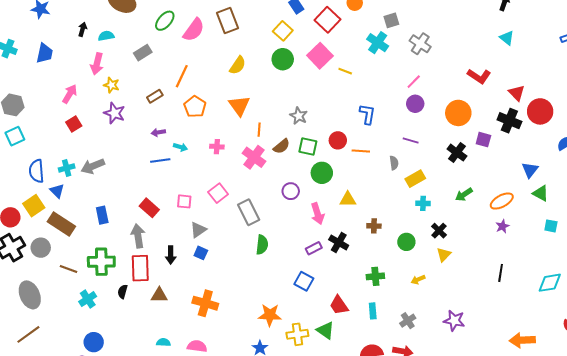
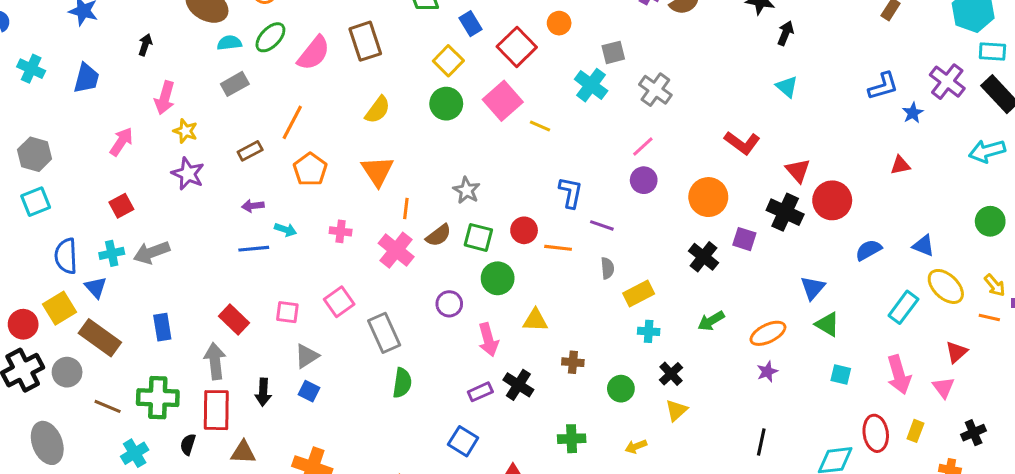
cyan semicircle: (106, 36) -> (229, 43), moved
red square: (74, 124) -> (121, 206), moved
purple line: (411, 140) -> (602, 225), moved

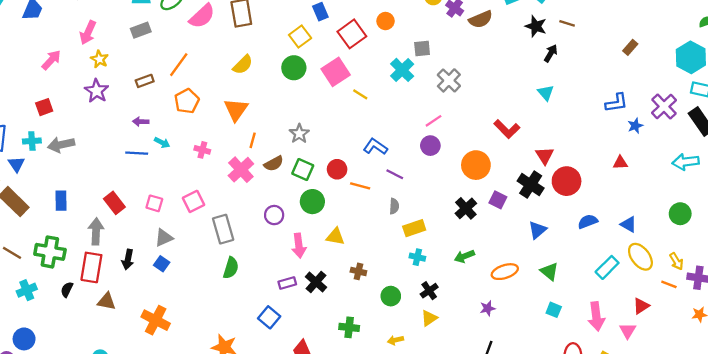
blue L-shape: (571, 193) -> (375, 147), turned -75
blue triangle: (813, 288) -> (537, 230), moved
purple star: (767, 372) -> (488, 308), moved

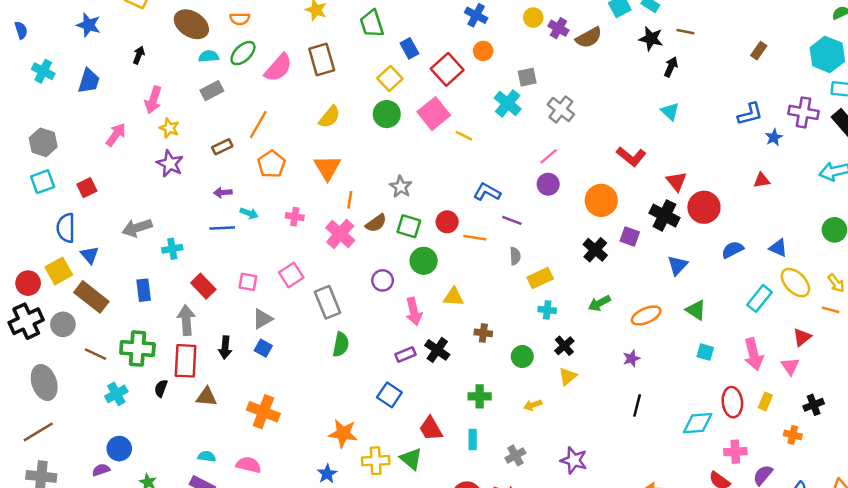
purple cross: (664, 106) -> (803, 112), turned -30
red square: (44, 107) -> (87, 188), moved
cyan cross: (32, 141) -> (172, 249), moved

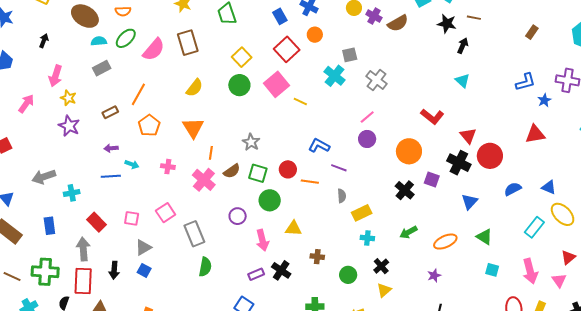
blue rectangle: (409, 48) -> (280, 16), moved
red triangle: (762, 180) -> (535, 134), size x1.5

